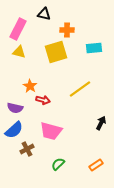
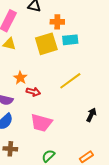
cyan rectangle: (94, 48) -> (70, 40), moved
brown cross: (27, 149) -> (10, 149), moved, turned 32

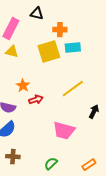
red arrow: (33, 92) -> (36, 100), turned -32
black arrow: (91, 115) -> (94, 112), moved
pink trapezoid: (41, 123) -> (64, 131), moved

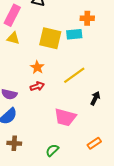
orange cross: (60, 30) -> (87, 18), moved
yellow square: (49, 52) -> (50, 38), turned 30
orange star: (23, 86) -> (37, 67), moved
orange rectangle: (89, 165) -> (94, 143), moved

